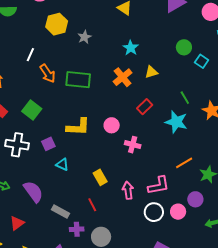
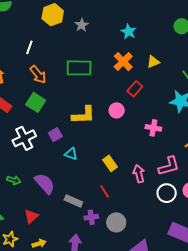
yellow triangle: (151, 72) -> (153, 62), moved
orange arrow: (48, 73) -> (38, 74), moved
red rectangle: (145, 107) -> (135, 89), moved
white cross: (17, 145) -> (24, 138), turned -30
pink cross: (133, 145) -> (153, 128), moved

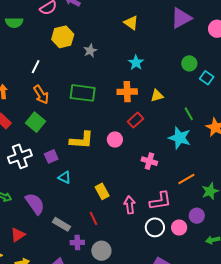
orange cross: (123, 62) -> (127, 92), turned 36

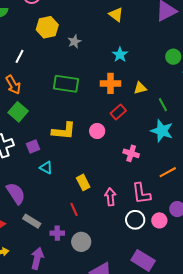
orange arrow: (41, 95) -> (13, 85), moved
green line: (189, 114) -> (163, 105), moved
pink L-shape: (160, 201) -> (141, 193), turned 90
gray rectangle: (62, 224) -> (32, 221), moved

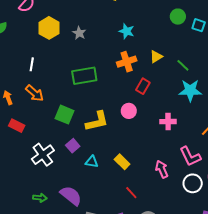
green square: (18, 112) -> (64, 115), moved
yellow rectangle: (83, 182) -> (122, 162), moved

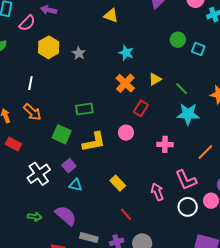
orange cross: (127, 62) -> (125, 83), turned -30
green rectangle: (84, 76) -> (84, 109), moved, size x0.7
cyan triangle: (92, 162) -> (76, 185), moved

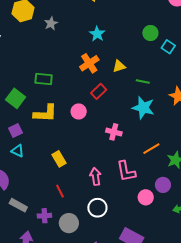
green line: (182, 89) -> (143, 82), turned -48
white circle: (188, 207) -> (97, 208), moved

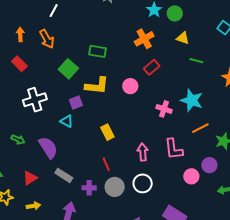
green circle: (150, 33) -> (175, 13), moved
yellow triangle: (119, 66) -> (183, 38), moved, turned 32
cyan star: (143, 108) -> (192, 100), moved
purple square: (15, 131) -> (76, 102), moved
gray circle: (69, 223) -> (115, 187), moved

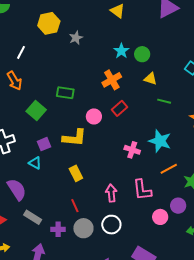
yellow L-shape: (97, 86) -> (74, 138), moved
pink circle: (130, 86) -> (94, 116), moved

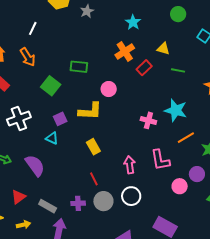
green circle: (142, 54) -> (178, 14), moved
red rectangle: (119, 108) -> (144, 68), moved
gray rectangle: (33, 217) -> (48, 206), moved

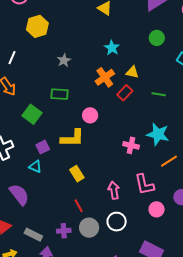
gray star: (87, 11) -> (64, 60), moved
yellow triangle: (163, 49) -> (132, 72), moved
pink circle: (180, 186) -> (157, 209), moved

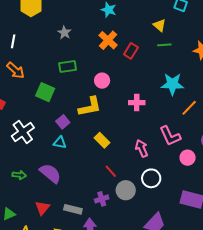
yellow triangle: (132, 72) -> (159, 25), moved, turned 40
pink cross: (131, 145) -> (137, 103), moved

